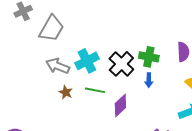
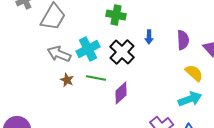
green cross: (149, 57) -> (116, 15), moved
blue arrow: (149, 80) -> (149, 37), moved

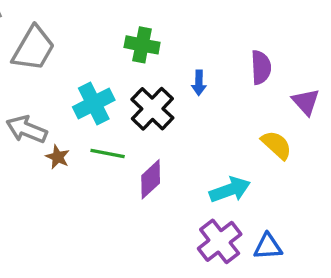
purple semicircle: (183, 40) -> (261, 67), moved
gray arrow: (59, 54) -> (27, 129), moved
cyan arrow: (190, 99) -> (230, 190), moved

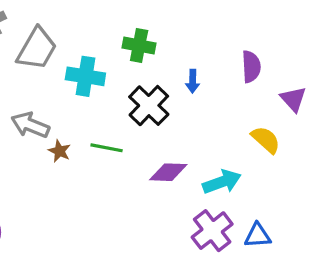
cyan cross: (94, 104) -> (85, 76), moved, turned 36
purple diamond: (151, 179) -> (168, 172), moved, turned 45

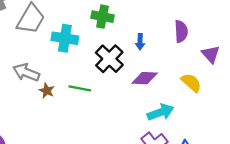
purple diamond: (168, 172) -> (145, 78), moved

